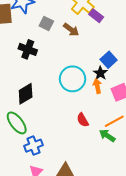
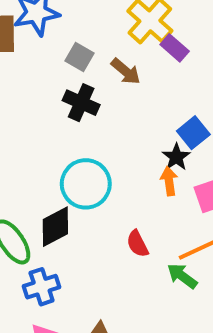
black cross: (28, 49) -> (81, 103), moved
cyan circle: (73, 79) -> (86, 184), moved
black diamond: (26, 94) -> (55, 227), moved

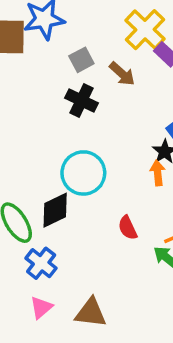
gray square: (80, 57) -> (81, 60), turned 30
blue cross: (42, 287) -> (41, 263), turned -36

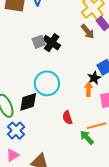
gray square: (81, 60) -> (39, 42), moved
brown arrow: (122, 74) -> (88, 32), moved

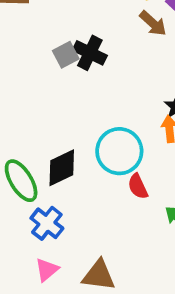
cyan circle: (47, 83) -> (119, 151), moved

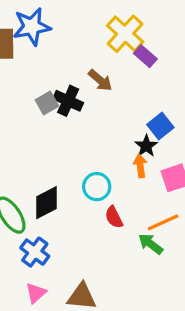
brown arrow: (153, 23) -> (100, 80), moved
cyan circle: (119, 151) -> (97, 187), size x0.7

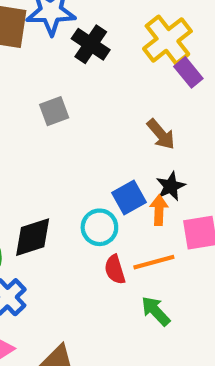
brown arrow: (100, 80) -> (161, 134), moved
black cross: (68, 101) -> (91, 44), moved
blue square: (160, 126) -> (129, 197), moved
orange line: (163, 222) -> (154, 262), moved

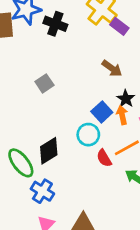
gray square: (54, 111) -> (44, 83), moved

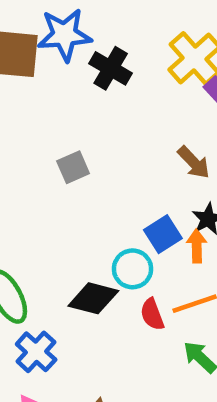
black diamond: (49, 151) -> (93, 298), moved, turned 36

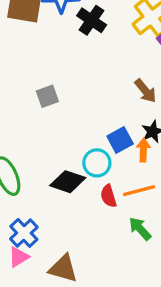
gray square: (73, 167) -> (47, 96), moved
blue cross: (36, 352) -> (24, 233), moved

